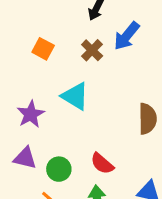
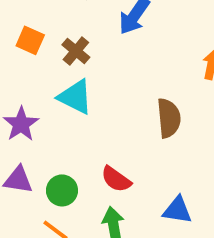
brown cross: (92, 50) -> (76, 51), moved

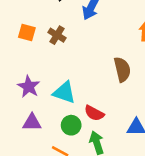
cyan triangle: (75, 97) -> (64, 92), moved
green circle: (62, 190) -> (71, 125), moved

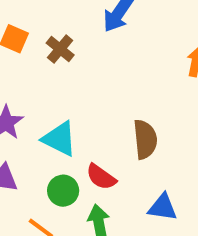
brown semicircle: (122, 69) -> (145, 139), moved

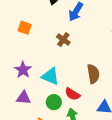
brown cross: (60, 49) -> (63, 40), moved

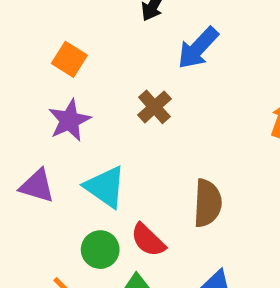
purple star: (23, 70) -> (69, 120), moved
purple triangle: (24, 98) -> (37, 186), moved

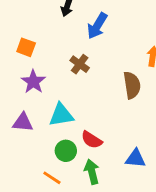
cyan triangle: (105, 187) -> (61, 115), turned -32
brown semicircle: (208, 203) -> (132, 85), moved

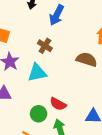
brown semicircle: (132, 85) -> (87, 59), turned -60
cyan triangle: (61, 115) -> (37, 73), moved

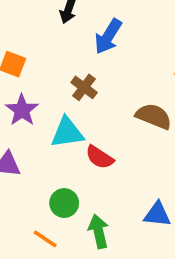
red semicircle: (58, 104) -> (100, 157), moved

